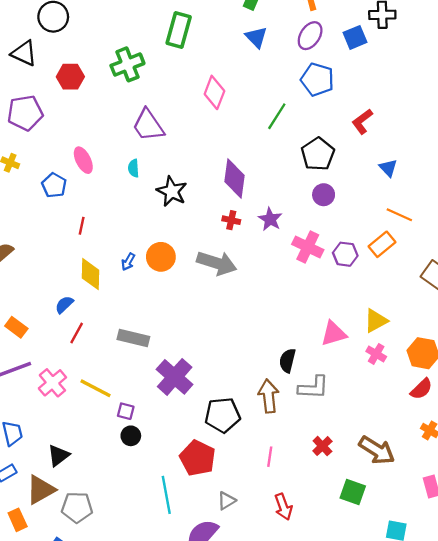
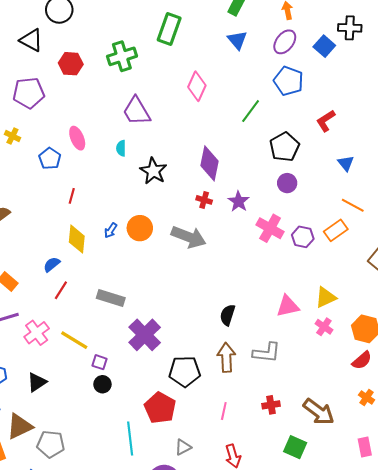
blue square: (355, 37) -> (324, 46), turned -30
black semicircle: (287, 361) -> (228, 315), moved
red cross: (322, 446) -> (271, 405), turned 30
black triangle: (58, 456) -> (37, 382), moved

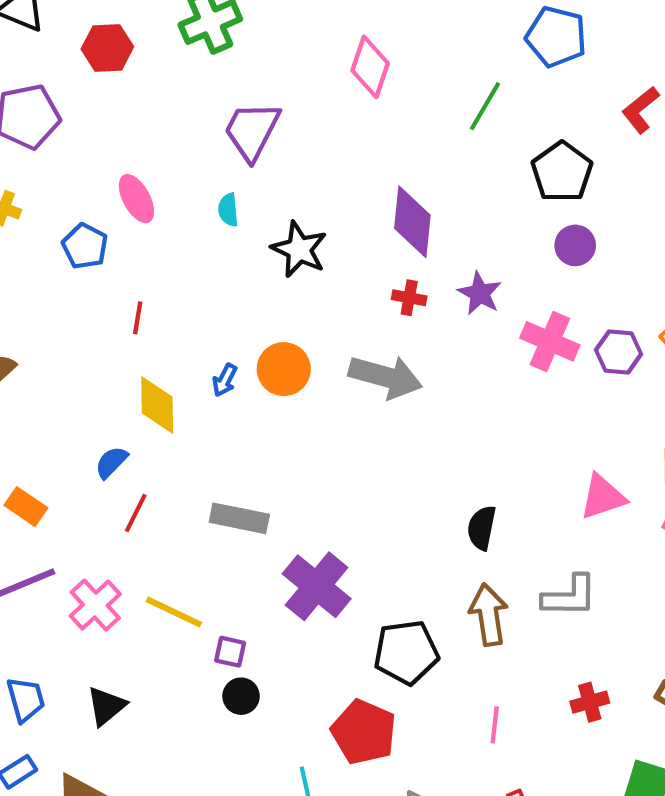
purple trapezoid: (137, 111) -> (252, 131), turned 64

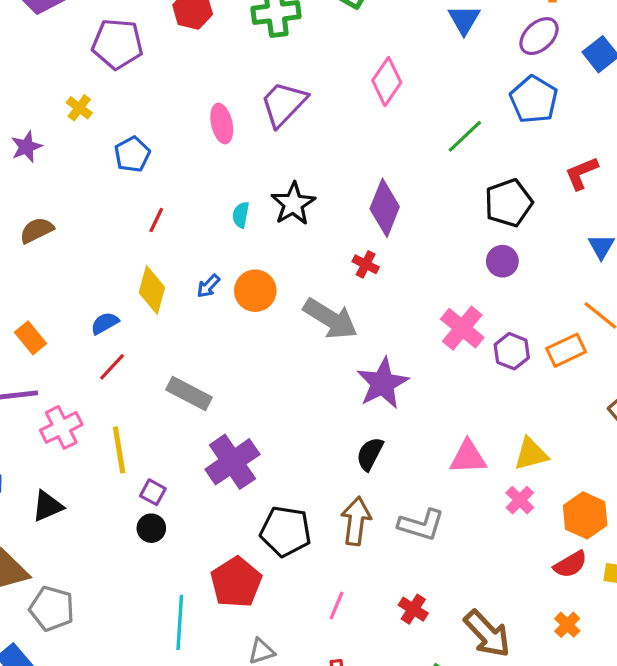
pink ellipse: (136, 199) -> (222, 124), moved
cyan semicircle: (228, 210) -> (241, 215), moved
purple star: (480, 293) -> (383, 383), moved, size x1.5
yellow line: (174, 612) -> (119, 450), turned 39
red cross: (590, 702) -> (413, 609), turned 32

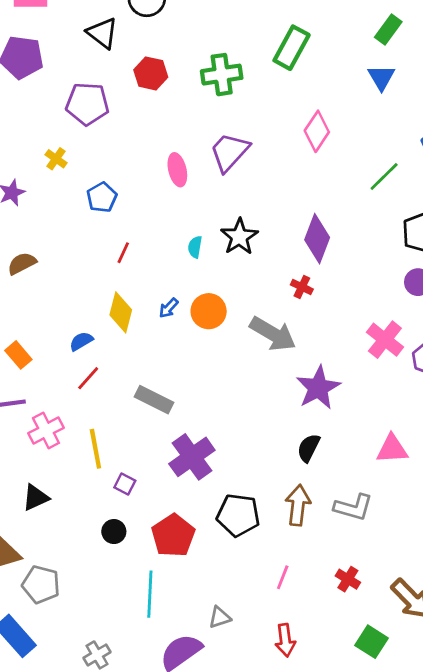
black circle: (151, 528) -> (114, 532), moved
red pentagon: (236, 582) -> (173, 536), moved

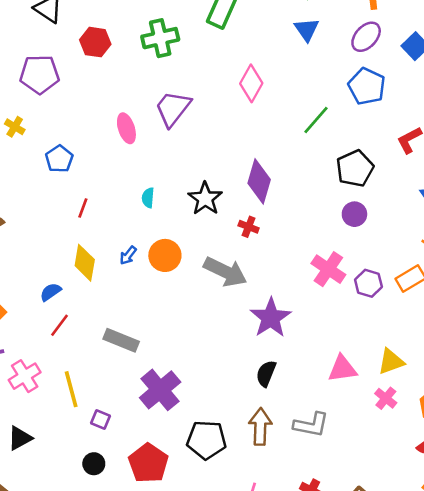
black star: (239, 237) -> (205, 199), moved

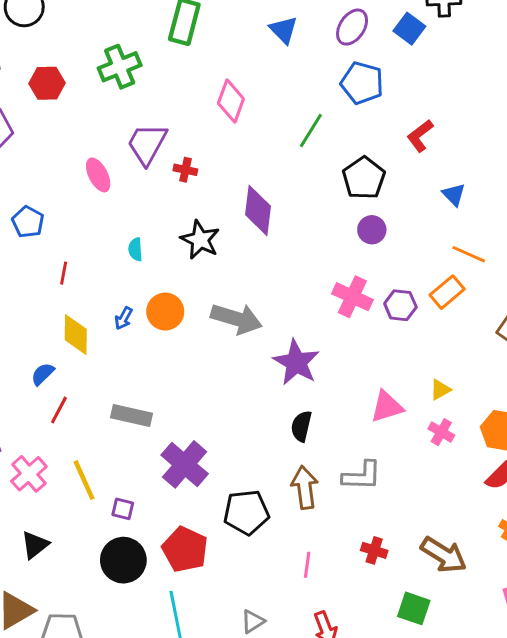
red cross: (249, 227) -> (185, 170), moved
yellow triangle: (391, 362) -> (440, 390), size x0.7
black circle: (94, 464) -> (123, 560), size x1.8

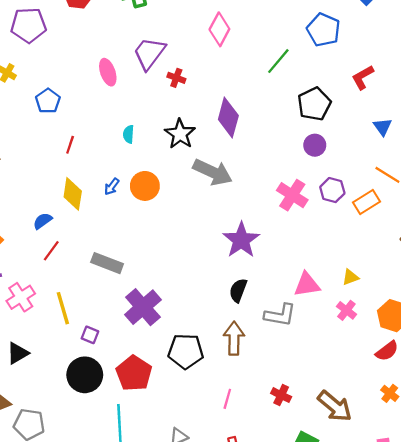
purple hexagon: (400, 305) -> (332, 190), moved
gray arrow: (236, 319) -> (213, 172), moved
gray L-shape: (362, 476) -> (280, 315), moved

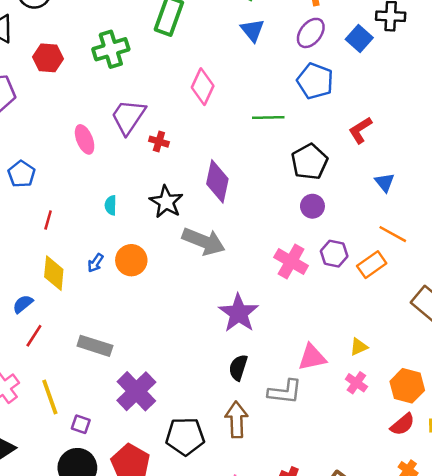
green line: (278, 61) -> (268, 118), turned 52

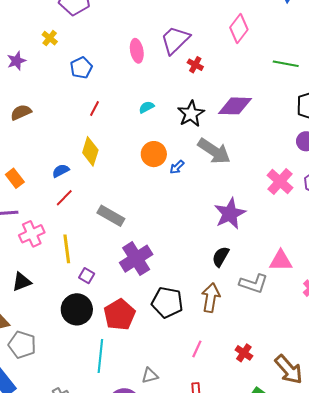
purple diamond: (217, 181) -> (235, 106), turned 68
cyan semicircle: (111, 205) -> (147, 107), turned 49
blue arrow: (95, 263) -> (177, 167), moved

